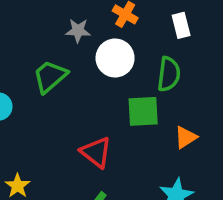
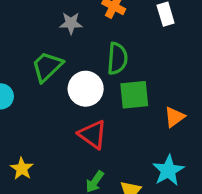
white circle: (115, 58) -> (86, 89), moved
green semicircle: (169, 74) -> (117, 59), moved

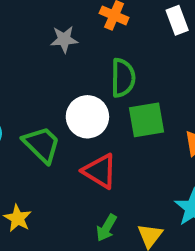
green trapezoid: (47, 67) -> (42, 144), moved, turned 92

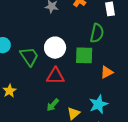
green semicircle: (123, 78) -> (97, 33), moved
red triangle: (100, 171) -> (55, 76), turned -42

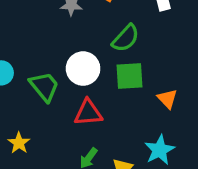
green semicircle: (97, 33) -> (126, 38), moved, turned 36
orange triangle: (107, 72) -> (167, 99), turned -40

